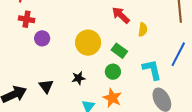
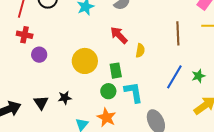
green rectangle: (119, 51) -> (116, 71), turned 42
cyan L-shape: (152, 70) -> (133, 92), moved
black star: (78, 78) -> (65, 98), moved

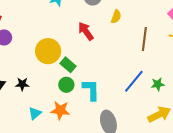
yellow semicircle: (140, 51) -> (116, 17), moved
green rectangle: (116, 71) -> (68, 65), moved, turned -49
orange star: (106, 117) -> (60, 110), turned -30

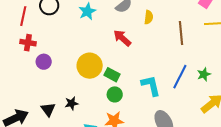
cyan L-shape: (91, 90) -> (151, 86), moved

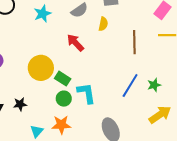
cyan L-shape: (151, 86) -> (86, 93), moved

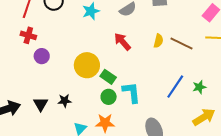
yellow semicircle: (103, 24) -> (158, 41), moved
brown line: (134, 42) -> (182, 43), turned -65

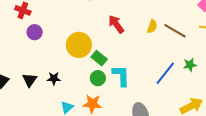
green star: (199, 87) -> (190, 65), moved

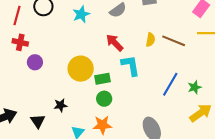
green rectangle: (99, 58) -> (103, 79), turned -42
green star: (190, 65) -> (195, 87), moved
cyan L-shape: (121, 76) -> (131, 65), moved
black triangle: (30, 80) -> (38, 121), moved

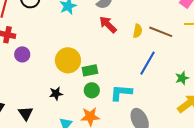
red arrow: (115, 43) -> (108, 25), moved
cyan L-shape: (131, 65) -> (121, 93), moved, turned -75
blue line: (170, 84) -> (148, 63), moved
black star: (61, 105) -> (56, 94), moved

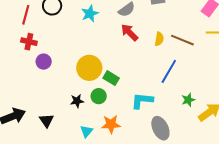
green rectangle: (90, 70) -> (111, 78), turned 42
green star: (182, 78) -> (188, 100), moved
green circle: (92, 90) -> (99, 96), moved

